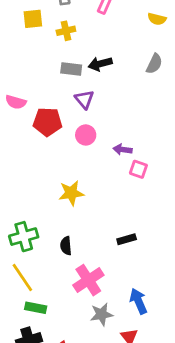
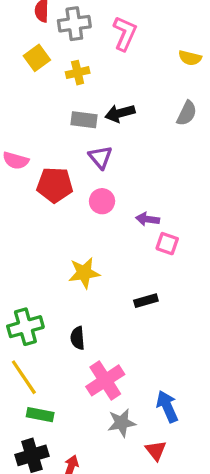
yellow square: (33, 19) -> (37, 58), turned -30
black rectangle: (127, 239) -> (146, 301), moved

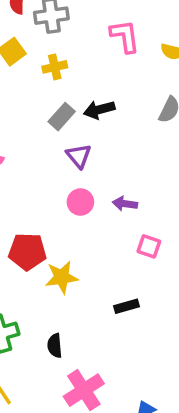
pink L-shape: (125, 33) -> (125, 36), moved, turned -32
gray rectangle: (84, 120) -> (62, 117), turned -55
red pentagon: (55, 185) -> (27, 252), moved
purple arrow: (148, 219) -> (125, 204), moved

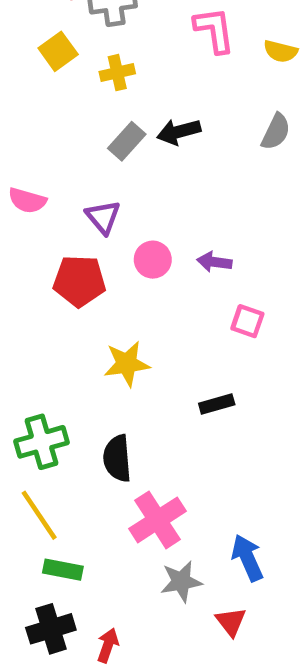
purple triangle: (79, 156) -> (103, 217), moved
red pentagon: (27, 252) -> (79, 281), moved
black semicircle: (55, 346) -> (117, 458), size x1.4

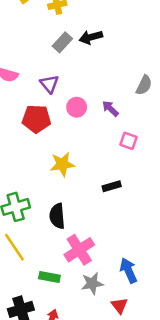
gray semicircle: (276, 132) -> (144, 85), moved
purple arrow: (214, 262) -> (110, 108), turned 36
green rectangle: (63, 570) -> (49, 277), moved

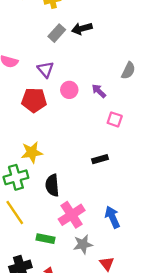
yellow star: (62, 164) -> (32, 152), moved
blue arrow: (128, 271) -> (112, 217), moved

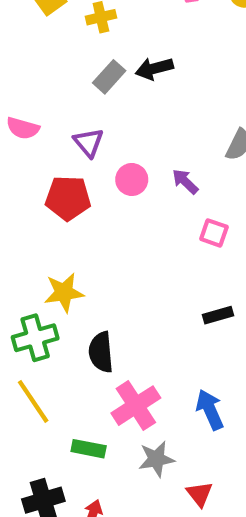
black rectangle: (100, 159) -> (218, 315), moved

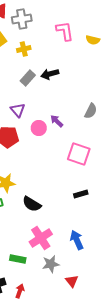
purple arrow: (185, 182) -> (57, 121), moved
pink square: (214, 233) -> (79, 154), size x1.6
black semicircle: (101, 352) -> (32, 204), moved, turned -54

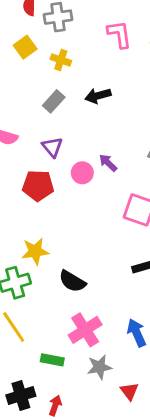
yellow cross: (24, 49) -> (61, 60), turned 32
gray rectangle: (28, 78) -> (54, 101), moved

